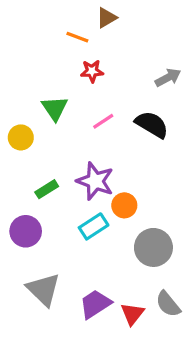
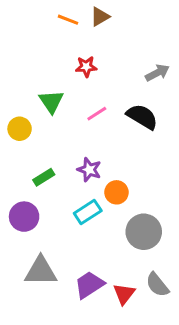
orange line: (77, 37) -> (68, 20), moved
purple star: (95, 181) -> (89, 170), size x0.7
gray triangle: (43, 290) -> (41, 271), turned -44

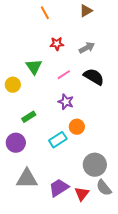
brown triangle: (100, 17) -> (86, 11), moved
orange line: (68, 20) -> (45, 13), turned 40
gray arrow: (157, 73) -> (87, 48), moved
purple star: (89, 170) -> (66, 102), moved
gray circle: (144, 232) -> (95, 165), moved

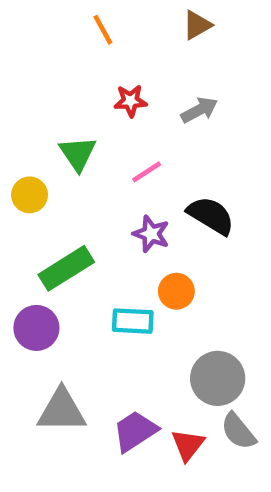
black semicircle: (94, 77) -> (211, 216), moved
green rectangle: (29, 117) -> (66, 268), size x1.6
cyan rectangle: (58, 140) -> (133, 321), turned 36

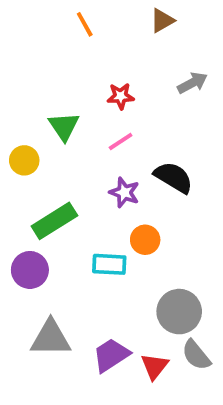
red star: (130, 101) -> (121, 96), moved
gray arrow: (199, 110) -> (192, 83), moved

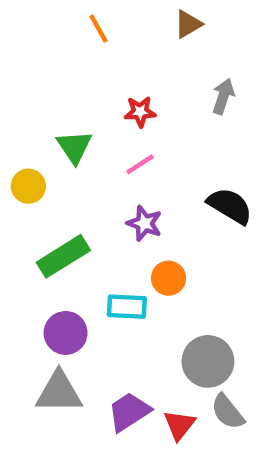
gray arrow: (192, 83) -> (223, 96), turned -44
black semicircle: (173, 177) -> (230, 206), moved
purple circle: (30, 270) -> (66, 333), moved

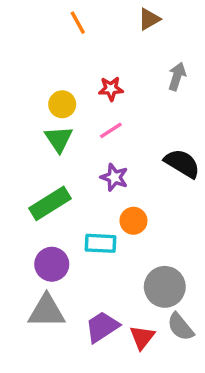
green triangle: (74, 147) -> (59, 139), moved
yellow circle: (28, 186) -> (62, 104), moved

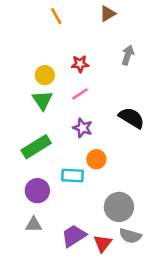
gray triangle: (47, 311) -> (34, 225), size x0.6
gray semicircle: (180, 327) -> (130, 236), turned -35

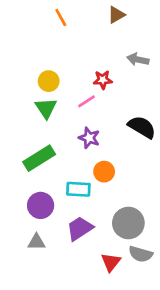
gray arrow: (128, 55) -> (138, 59), turned -96
red star: (80, 64) -> (103, 80), moved
purple trapezoid: (74, 236) -> (80, 228), moved

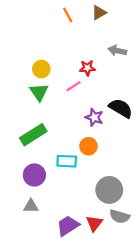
orange line: (61, 18) -> (68, 15), moved
purple star: (89, 138) -> (94, 117), moved
purple trapezoid: (80, 228) -> (68, 226), moved

